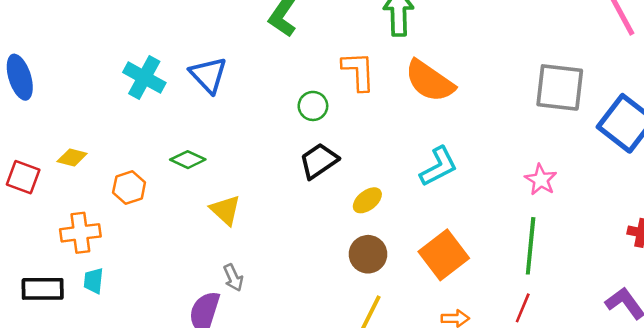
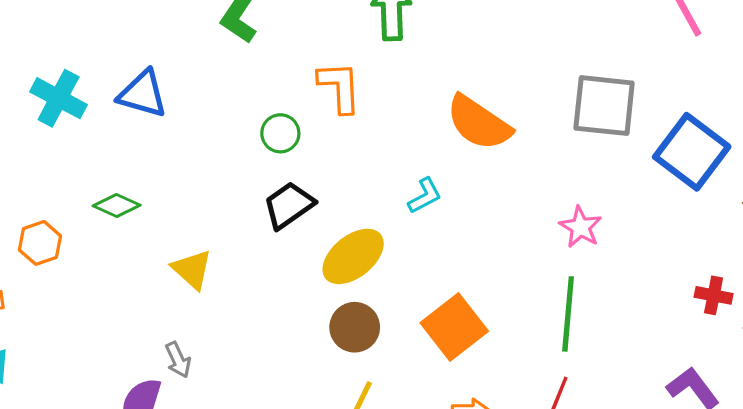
blue triangle: (208, 75) -> (143, 94), turned -30
orange semicircle: (430, 81) -> (479, 123), moved
cyan L-shape: (439, 167) -> (425, 196), moved, size x0.7
yellow ellipse: (367, 200) -> (353, 256), size x1.6
yellow triangle: (225, 210) -> (192, 269), moved

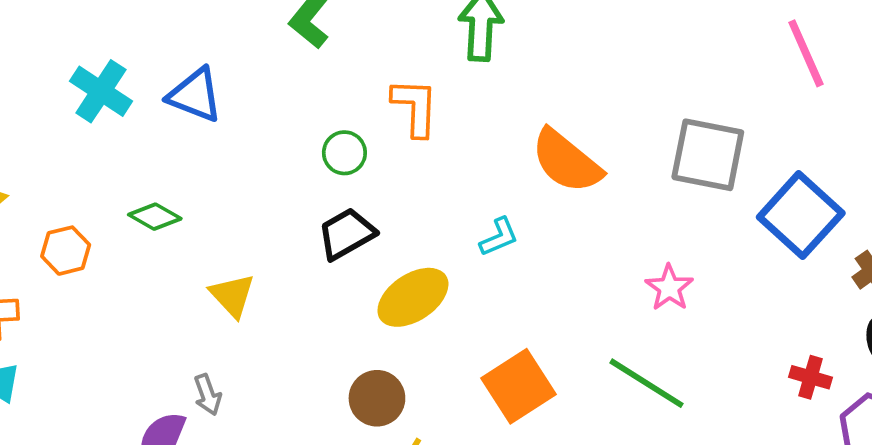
green line: (568, 314) -> (647, 383), turned -68
brown circle: (355, 327) -> (377, 398), moved

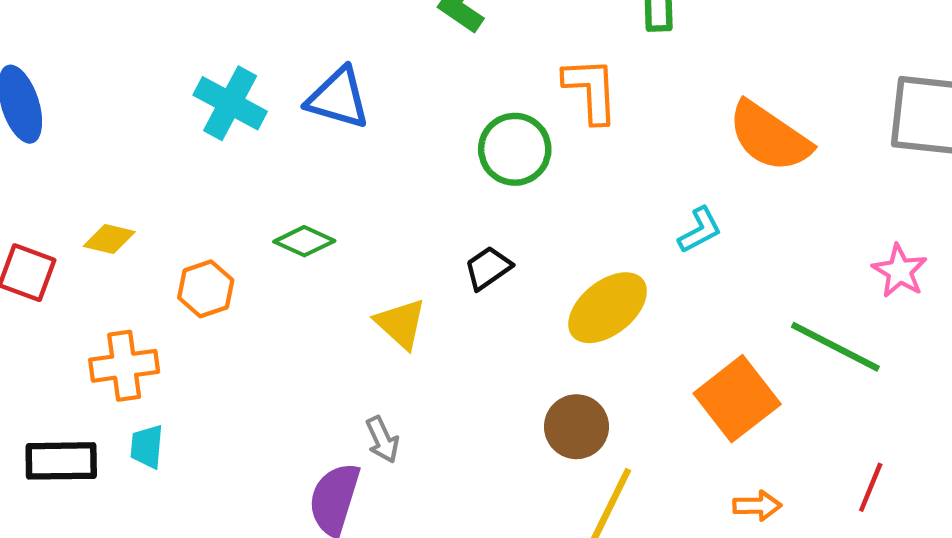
green circle: (344, 153) -> (515, 149), size x1.4
black trapezoid: (347, 234) -> (488, 268), moved, size x0.7
green line: (647, 383) -> (835, 347), moved

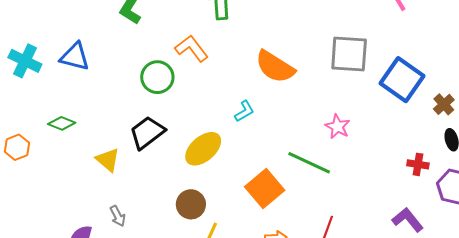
orange L-shape: (591, 90) -> (192, 48), turned -32
black trapezoid: (488, 268) -> (147, 133), size x1.6
gray arrow: (382, 440) -> (118, 216), moved

